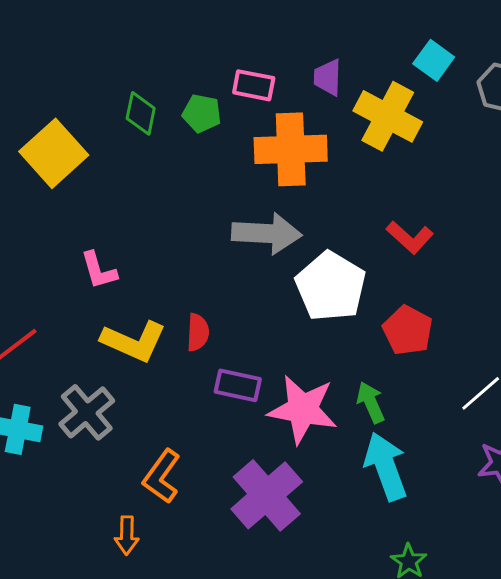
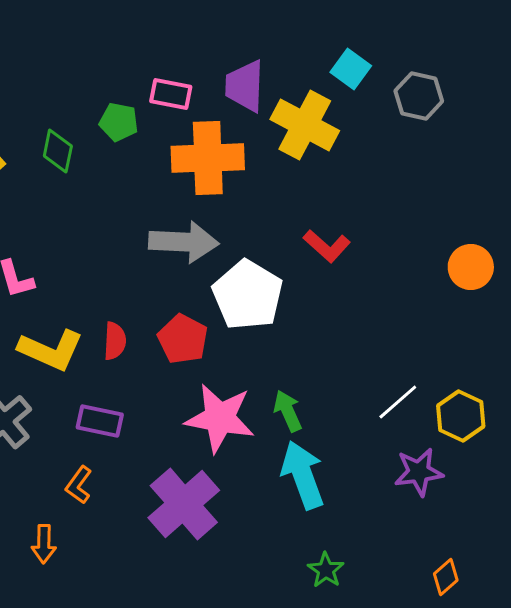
purple trapezoid: (328, 77) -> (245, 86), size x1.4
green diamond: (141, 113) -> (58, 151), moved
red pentagon: (408, 330) -> (183, 339), moved
purple rectangle: (238, 385) -> (100, 421), moved
orange L-shape: (162, 476) -> (79, 485), size x0.7

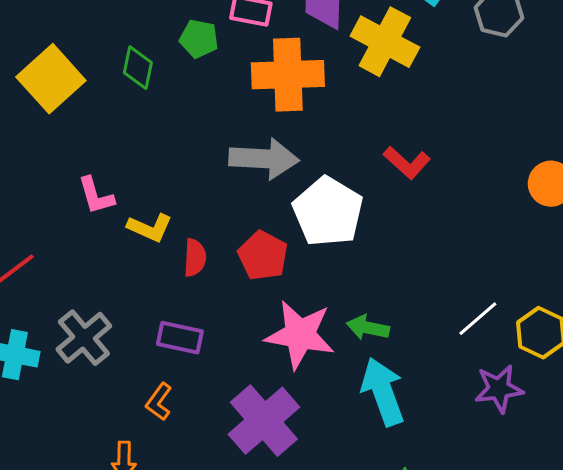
yellow L-shape: (51, 350) -> (150, 228), moved, size x0.7
green arrow: (288, 411) -> (368, 328), turned -54

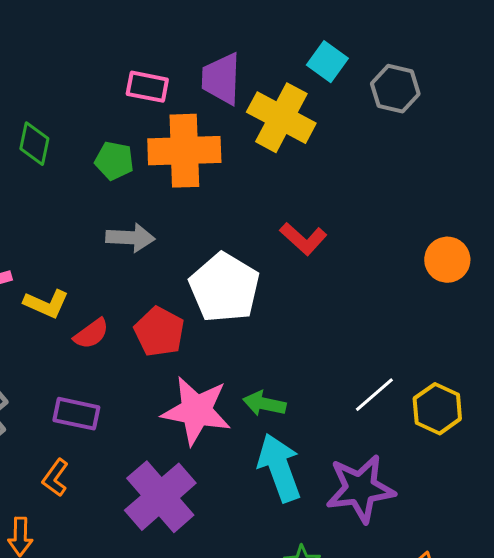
green pentagon: (199, 39) -> (114, 161), moved
gray arrow: (264, 159) -> (130, 238), moved, size x0.7
red semicircle: (195, 258) -> (91, 334), turned 51
purple star: (499, 389) -> (360, 489), moved, size x1.4

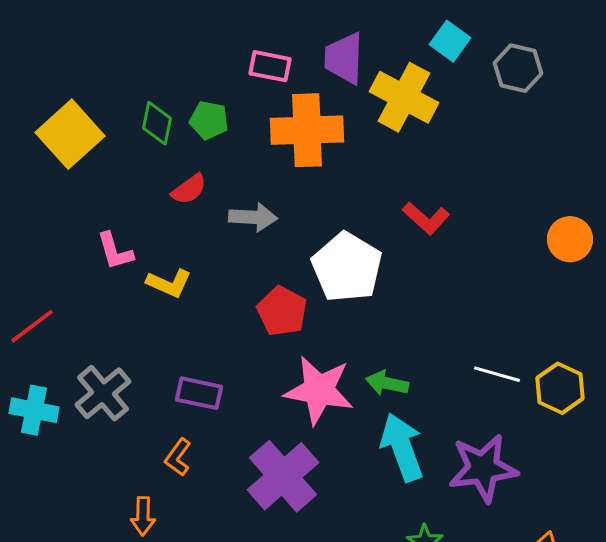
green pentagon: (114, 161) -> (209, 120), moved
red semicircle: (91, 334) -> (189, 189), moved
white line: (374, 395) -> (497, 374), turned 57

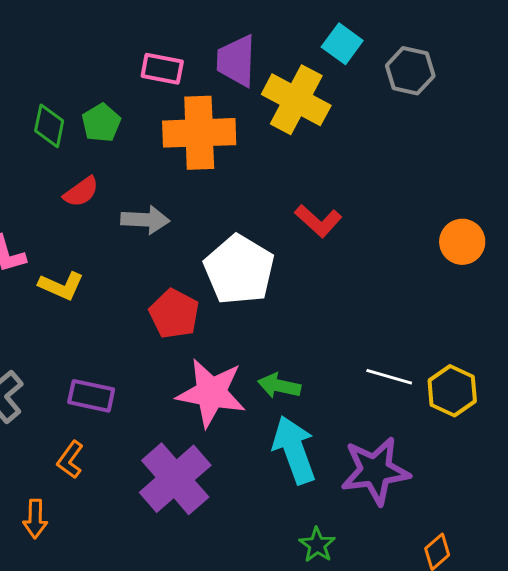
green pentagon: (209, 120) -> (101, 123), turned 30

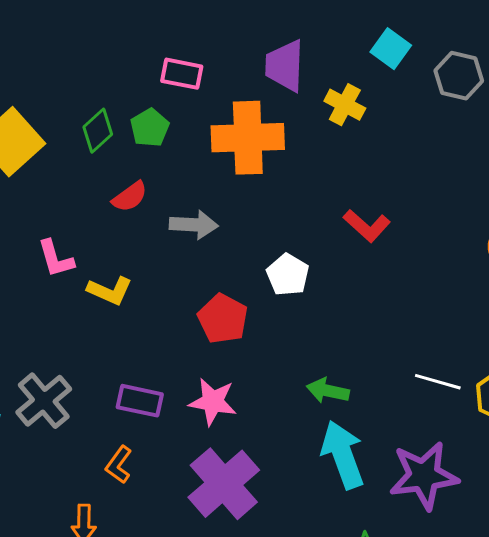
pink rectangle: (162, 69) -> (182, 74), moved
yellow cross: (296, 100) -> (345, 105), size x0.6
green diamond: (49, 126) -> (98, 131), turned 36
white pentagon: (239, 270) -> (288, 275), size x0.6
pink star: (211, 393) -> (213, 402), moved, size x0.7

